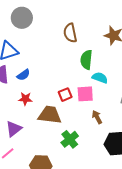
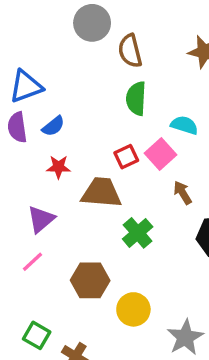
gray circle: (22, 18) -> (92, 23), moved
green semicircle: (86, 60) -> (136, 98), moved
pink square: (85, 94) -> (160, 154), turned -36

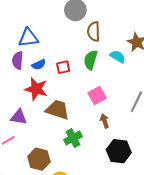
cyan semicircle: (184, 125) -> (118, 57), moved
red square: (126, 157) -> (63, 67), moved
red star: (58, 167) -> (36, 89), size x1.6
purple triangle: (41, 219) -> (19, 117), turned 36

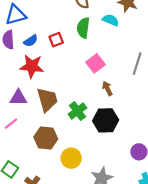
brown trapezoid: (58, 110) -> (47, 100), moved, turned 65
black hexagon: (119, 151) -> (106, 120), moved

